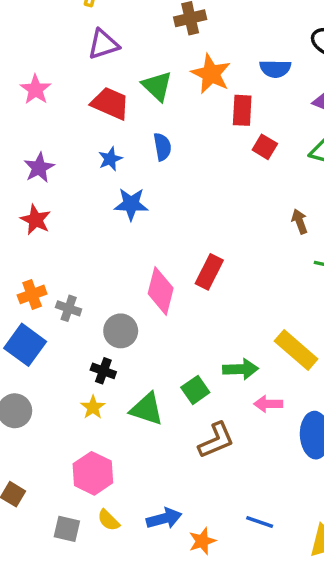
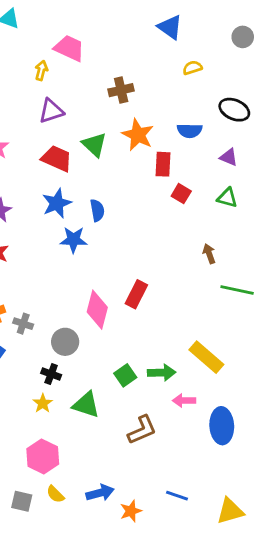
blue semicircle: (162, 147) -> (97, 210), moved
blue star: (110, 159) -> (57, 203), size x1.5
green square: (195, 390) -> (125, 375), moved

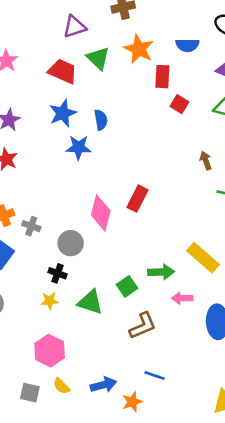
purple triangle: (51, 111) -> (75, 27), moved
green square: (125, 375) -> (127, 286), moved
yellow star: (43, 403) -> (50, 301), turned 30
blue line: (177, 496) -> (155, 376), moved

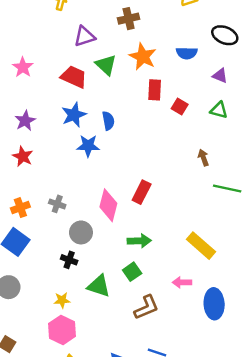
red rectangle: (162, 77) -> (155, 90), moved
gray cross: (31, 226) -> (57, 204), moved
green arrow: (161, 272) -> (139, 241), moved
yellow star: (50, 301) -> (62, 300), moved

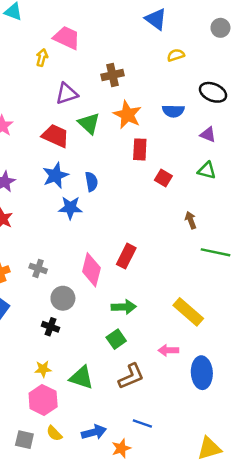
red square: (180, 107) -> (163, 178), moved
green triangle: (99, 286) -> (82, 378), moved

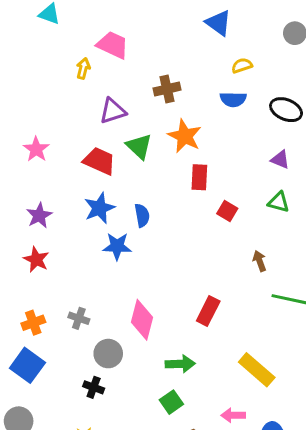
blue semicircle: (173, 111) -> (233, 99), moved
red rectangle: (126, 256) -> (208, 311), moved

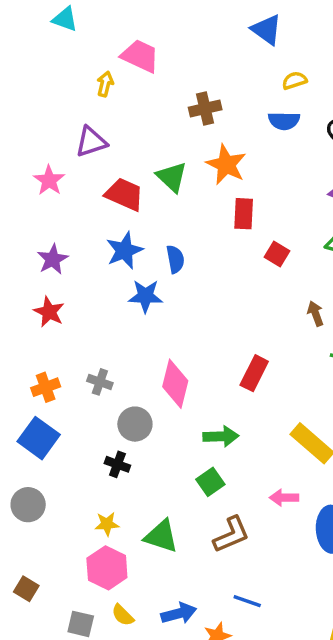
purple triangle: (113, 111) -> (91, 142), moved

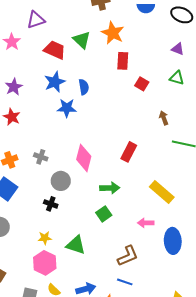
brown L-shape: (231, 534) -> (128, 256), moved

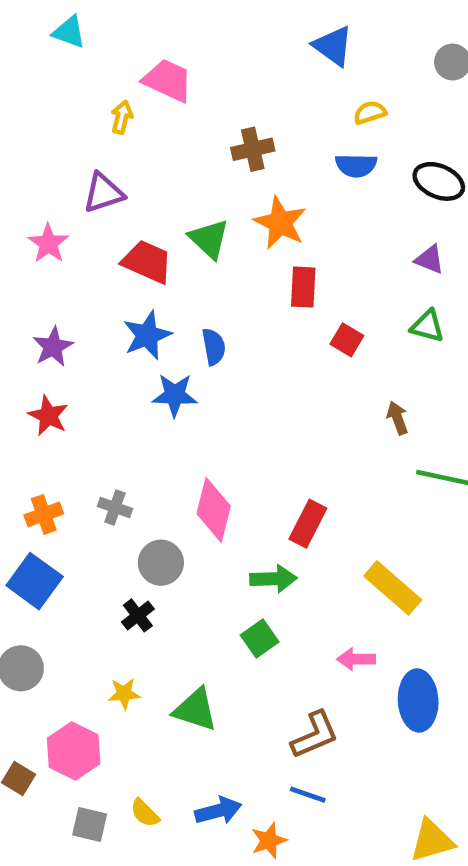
red rectangle: (129, 152) -> (308, 524), moved
black cross: (51, 204) -> (138, 615), turned 32
pink hexagon: (45, 263) -> (74, 751), moved

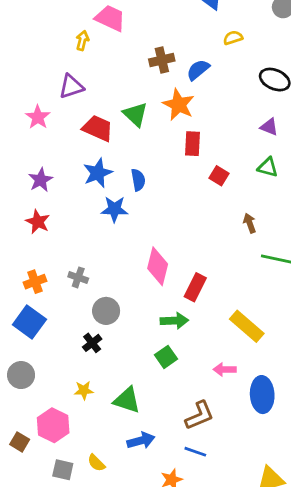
blue semicircle: (356, 165) -> (198, 70), moved, turned 140
pink diamond: (214, 510) -> (158, 266), moved
blue arrow: (218, 811) -> (141, 441), moved

